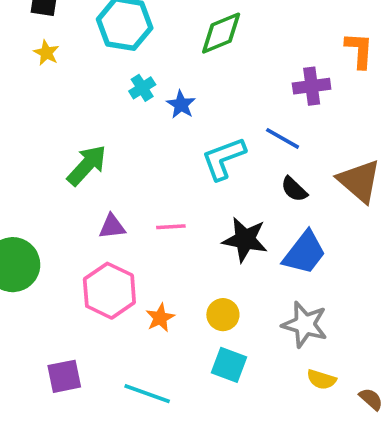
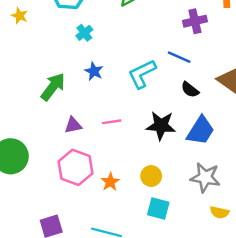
blue star: (181, 105) -> (94, 71), moved

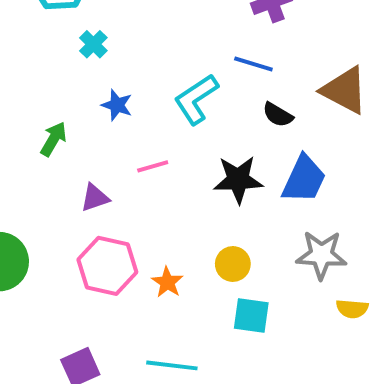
green arrow: (53, 87) -> (53, 139), size x0.7
pink line: (112, 122) -> (153, 166), moved

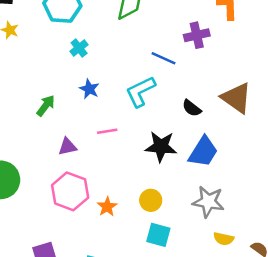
blue line: (253, 64) -> (163, 58), moved

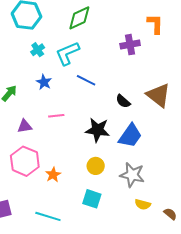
blue line: (163, 58) -> (86, 80), moved
cyan L-shape: (140, 92) -> (67, 53), moved
yellow circle: (151, 200) -> (96, 166), moved

